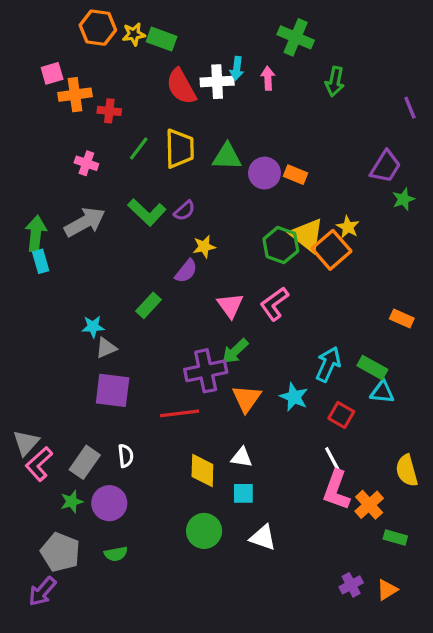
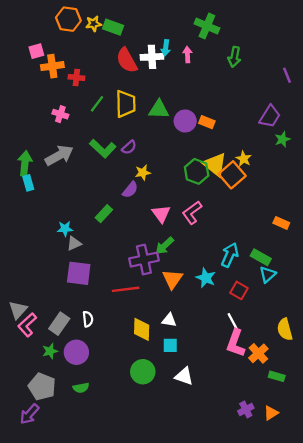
cyan triangle: (382, 392) -> (268, 274), turned -48

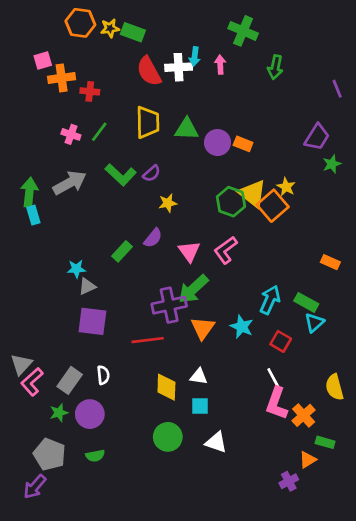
green line: (97, 104) -> (99, 132), moved
purple semicircle: (130, 190) -> (153, 238), moved
green arrow: (165, 246) -> (193, 289), size x1.4
orange triangle: (271, 413) -> (308, 460), moved

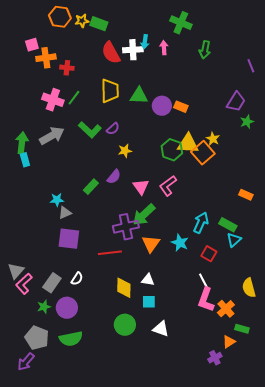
pink cross: (71, 134) -> (53, 100), size x1.5
yellow triangle: (252, 194) -> (188, 144), turned -35
white semicircle: (103, 375) -> (77, 279), turned 40
green semicircle: (95, 456) -> (71, 339), size x1.6

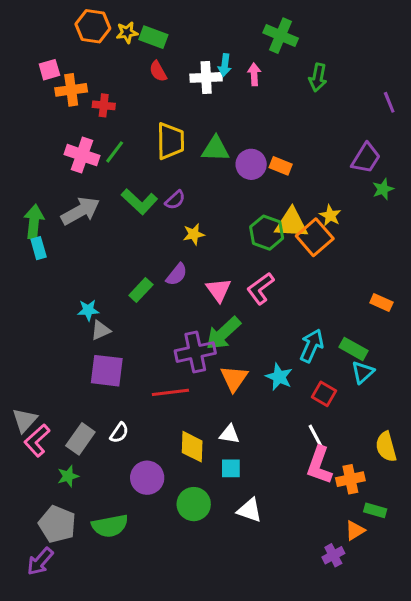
red semicircle: (111, 53) -> (158, 71), moved, size x0.6
purple circle: (67, 308) -> (147, 478), moved
orange cross: (226, 309) -> (350, 479), turned 30

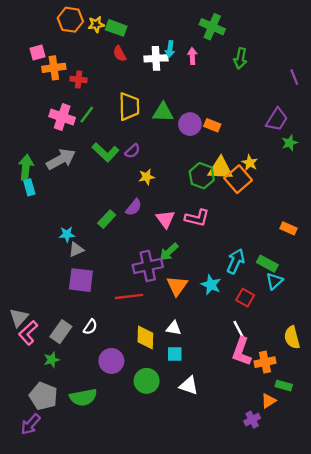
pink L-shape: (260, 288) -> (197, 218), turned -130
green arrow: (223, 333) -> (169, 252), size x0.7

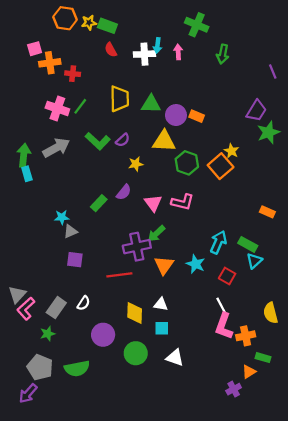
green star: (290, 143) -> (268, 132), size x1.5
yellow triangle: (220, 169) -> (164, 141), moved
purple square: (81, 280) -> (75, 260), size x0.7

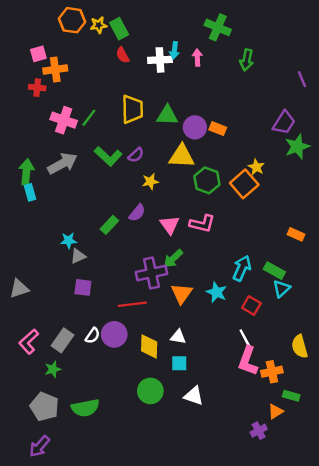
green rectangle: (107, 26) -> (119, 29), turned 42
red cross: (73, 74) -> (37, 88), moved
gray triangle: (17, 294) -> (19, 289), moved, turned 30
purple circle: (103, 335) -> (114, 334), moved
purple arrow: (28, 393) -> (40, 446), moved

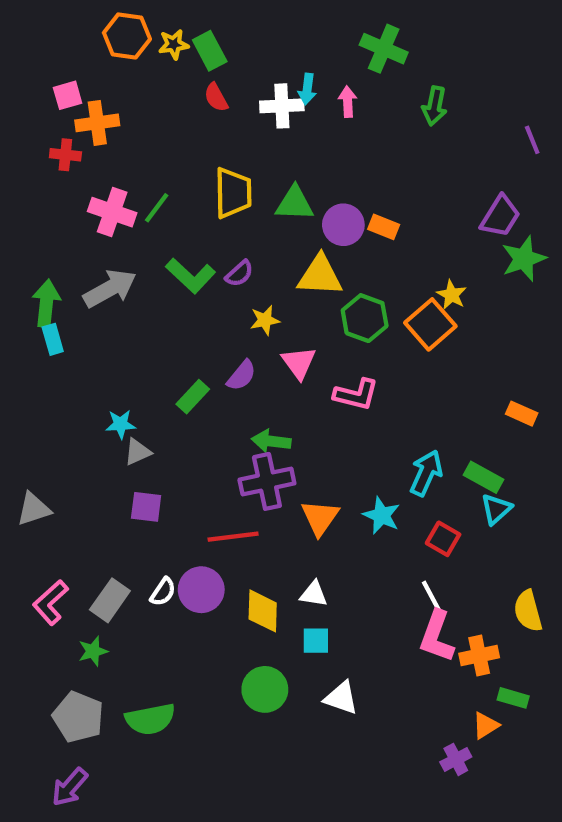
pink triangle: (170, 225) -> (299, 363), moved
green arrow: (173, 259) -> (271, 441), moved, turned 50

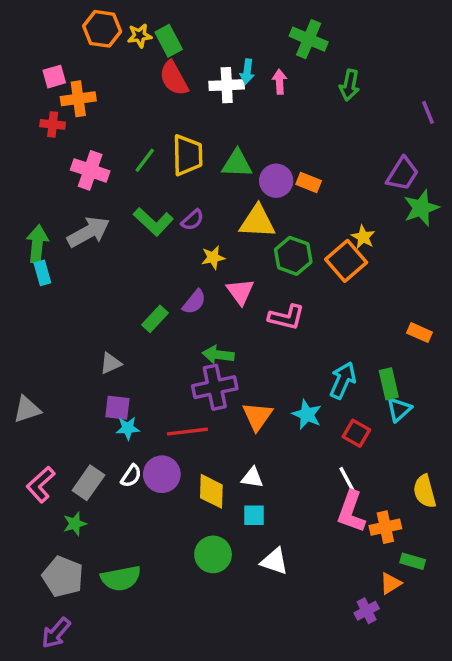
red semicircle: (216, 97) -> (174, 78), size x1.5
green line: (157, 208) -> (145, 160), moved
cyan star: (121, 424) -> (128, 428), moved
green rectangle: (483, 477) -> (389, 384), turned 48

